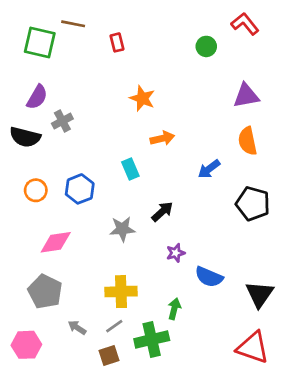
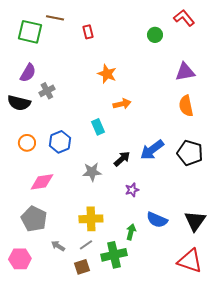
blue arrow: (209, 169) -> (152, 150), moved, size x1.4
blue semicircle: (209, 277) -> (157, 220), moved

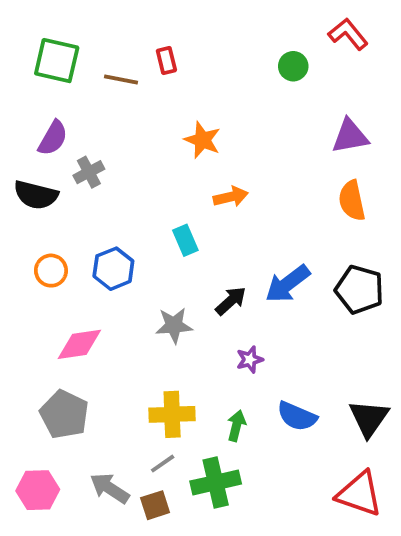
brown line: (55, 18) -> (121, 79), moved
green arrow: (131, 232) -> (236, 426), moved
gray arrow: (58, 246) -> (110, 488), moved, size x1.5

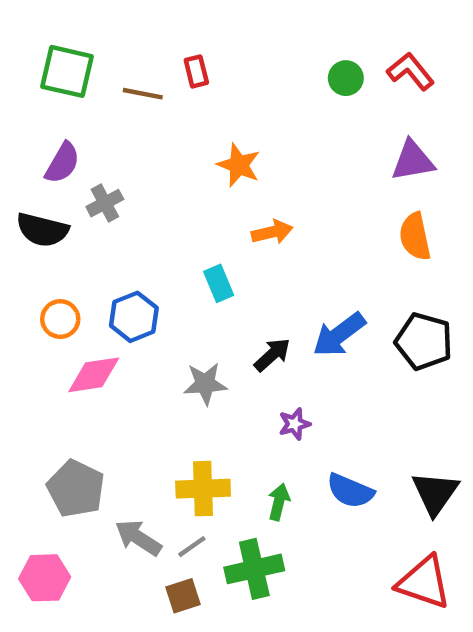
red L-shape: (348, 34) -> (410, 71), moved
pink diamond: (79, 344) -> (94, 375), moved
gray arrow: (110, 488) -> (138, 538), moved

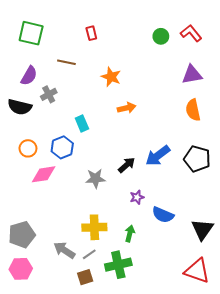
brown line: (143, 94) -> (66, 62), moved
cyan rectangle: (219, 283) -> (82, 123), moved
gray pentagon: (76, 489) -> (22, 235), moved, turned 30
blue semicircle: (350, 491) -> (163, 215), moved

